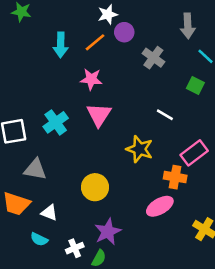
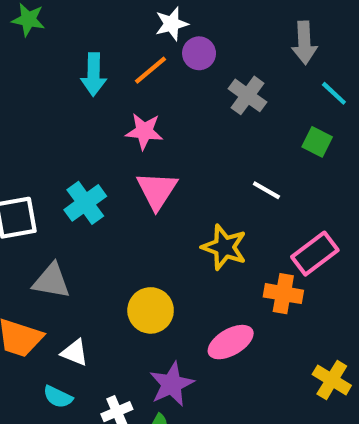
pink ellipse: (160, 206) -> (231, 342), moved

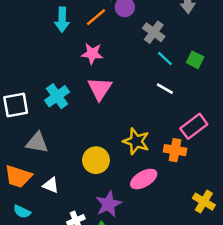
cyan line: (334, 93) -> (165, 59), moved
yellow star: (224, 247) -> (136, 141), moved
cyan semicircle: (58, 397) -> (22, 212), moved

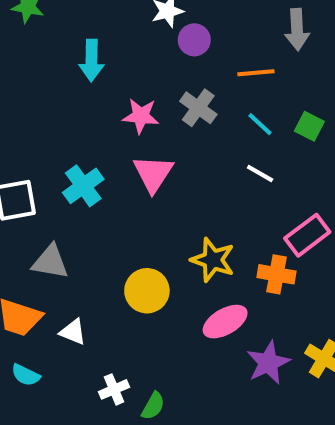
orange line: (96, 17) -> (256, 73), moved, turned 35
gray cross: (154, 32) -> (198, 108), moved
purple star: (109, 204) -> (268, 363), moved

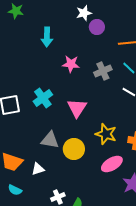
gray cross: (198, 108) -> (103, 71), moved, turned 30
pink triangle: (153, 174) -> (77, 108), moved
gray triangle: (50, 262) -> (50, 140), moved
white triangle: (73, 332) -> (38, 169), turned -40

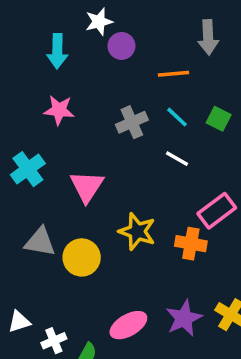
cyan arrow: (47, 37) -> (57, 51), moved
pink star: (71, 64) -> (59, 110), moved
pink ellipse: (112, 164) -> (128, 325), moved
white triangle: (38, 169) -> (19, 322), moved

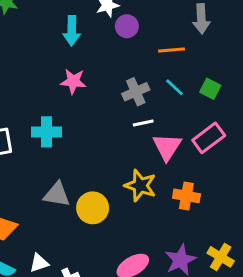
white line: (177, 159) -> (143, 123), moved, turned -42
cyan cross: (28, 169) -> (46, 132), turned 36
pink triangle: (87, 186) -> (167, 147), moved
pink rectangle: (217, 211) -> (209, 138), moved

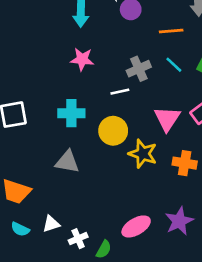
white line: (143, 123) -> (120, 92), moved
cyan cross: (46, 132) -> (71, 113), moved
yellow circle: (93, 208) -> (113, 131), moved

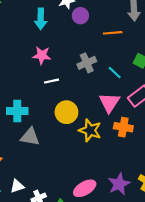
cyan line: (174, 65) -> (115, 73), moved
white line: (120, 92) -> (51, 81), moved
cyan cross: (71, 113) -> (17, 111), moved
orange cross: (185, 163) -> (123, 127), moved

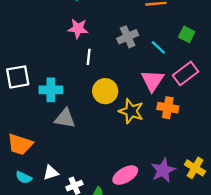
white line: (51, 81) -> (89, 57), turned -72

